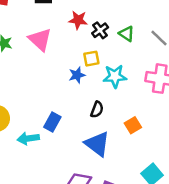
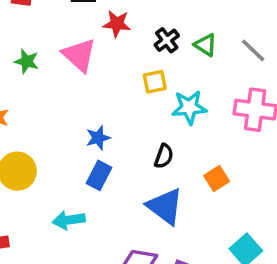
red star: (78, 20) -> (117, 24), moved
blue star: (77, 75) -> (98, 138), moved
cyan arrow: (28, 138) -> (69, 220), moved

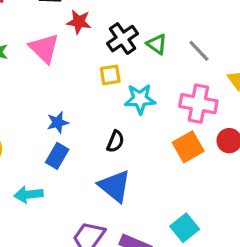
black cross: (167, 40) -> (123, 39), size x1.4
orange square: (217, 178) -> (188, 147), moved, size x1.4

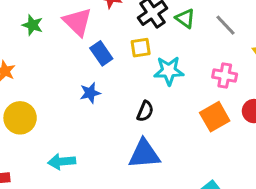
pink cross: (198, 104) -> (225, 76), size x0.7
blue rectangle: (57, 156) -> (101, 53), moved, turned -65
blue triangle: (115, 186) -> (144, 154), turned -44

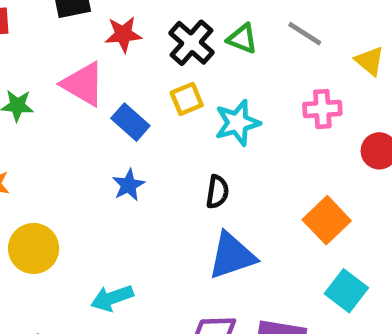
orange square: (215, 117) -> (327, 220), moved

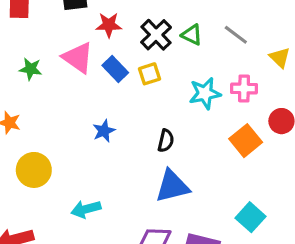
blue rectangle: (130, 122) -> (115, 69), moved
cyan star: (237, 123) -> (205, 93), moved
orange square: (327, 220) -> (246, 141), moved

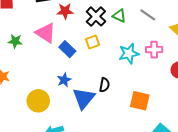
blue rectangle: (115, 69) -> (67, 49), moved
orange square: (246, 141) -> (140, 101), moved, turned -36
yellow circle: (34, 170) -> (38, 101), moved
blue triangle: (172, 186) -> (84, 98), moved, turned -35

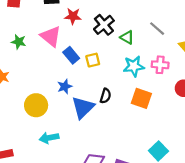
green triangle: (119, 16) -> (127, 37), moved
yellow square: (92, 42) -> (93, 60), moved
orange square: (140, 101) -> (141, 98), moved

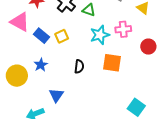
yellow circle: (36, 105) -> (17, 76), moved
blue triangle: (83, 107) -> (56, 95), moved, size x0.7

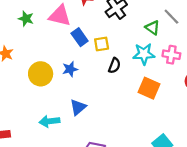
green triangle: (89, 10) -> (152, 28), moved
pink triangle: (20, 22) -> (60, 16), turned -30
black semicircle: (79, 66) -> (114, 66), moved

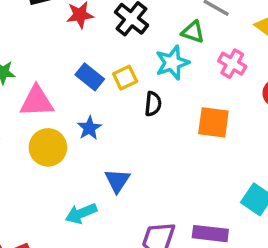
pink triangle: (60, 16) -> (37, 101), moved
cyan star: (144, 54) -> (172, 63), moved
pink cross: (171, 55) -> (232, 64), turned 36

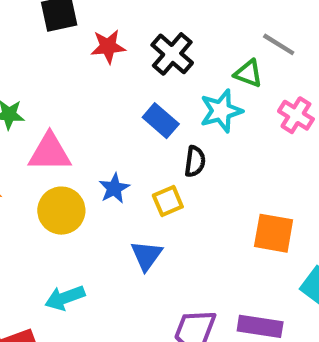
blue rectangle: (90, 77) -> (161, 121), moved
yellow square: (125, 78) -> (168, 201), moved
orange square: (213, 122) -> (274, 233), moved
cyan arrow: (81, 213) -> (65, 298), moved

